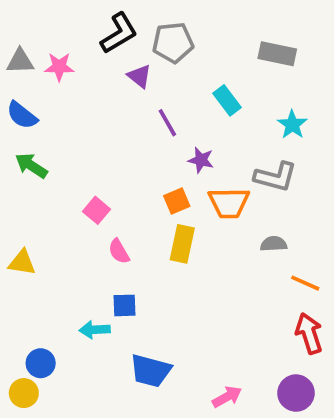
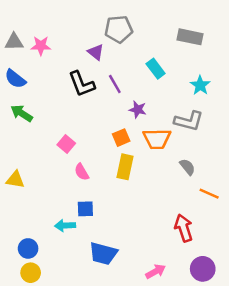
black L-shape: (119, 33) -> (82, 84), moved, turned 100
gray semicircle: (274, 244) -> (187, 167), turned 54
red arrow: (309, 333) -> (184, 228), moved
yellow circle: (24, 393) -> (31, 273), moved

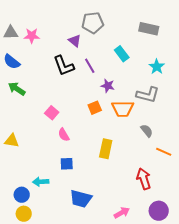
yellow rectangle: (125, 167) -> (106, 149), moved
cyan arrow: (65, 226) -> (41, 182), moved

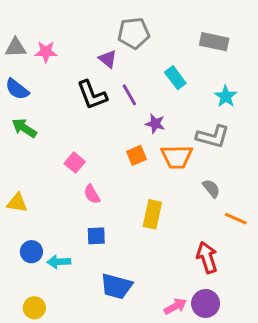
blue circle: (22, 195) -> (31, 252), moved
purple circle: (159, 211) -> (206, 303), moved

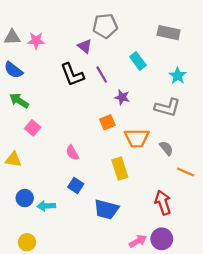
orange trapezoid: (177, 157) -> (137, 138), moved
pink square: (75, 163) -> (33, 128), moved
yellow rectangle: (152, 214) -> (120, 169), turned -30
blue square: (96, 236) -> (76, 186), turned 35
blue trapezoid: (116, 286) -> (106, 209), moved

